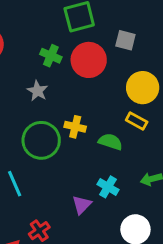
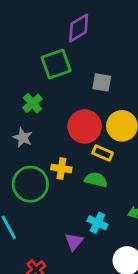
green cross: (51, 56) -> (33, 103), turned 30
red circle: (89, 60) -> (85, 126), moved
yellow rectangle: (137, 121) -> (103, 153), moved

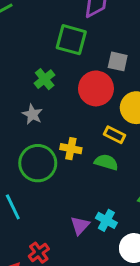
green square: (56, 64) -> (71, 40), turned 32
red circle: (85, 126) -> (96, 88), moved
cyan cross: (97, 223) -> (106, 220), moved

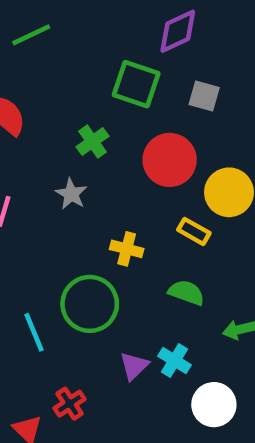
gray square: (118, 61) -> (204, 96), moved
green semicircle: (106, 162) -> (186, 293), moved
green circle: (38, 163) -> (90, 304), moved

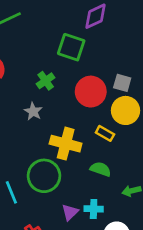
gray square: (204, 96) -> (122, 83), moved
yellow cross: (127, 249) -> (66, 144), size x1.6
cyan cross: (174, 360) -> (94, 209), turned -30

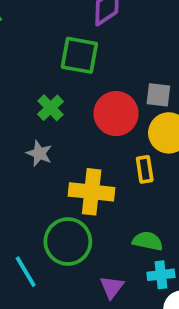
yellow rectangle: (105, 133) -> (145, 169), turned 60
green semicircle: (101, 169) -> (148, 241), moved
cyan cross: (94, 209) -> (161, 275), moved

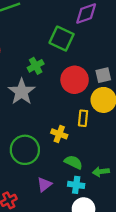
gray square: (158, 95) -> (103, 75), turned -35
gray star: (39, 153) -> (22, 92), size x1.6
yellow cross: (92, 192) -> (59, 134), moved, size x0.6

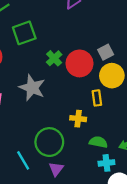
green square: (62, 39) -> (24, 33), moved, turned -30
green cross: (36, 66) -> (54, 58), moved
purple triangle: (44, 185) -> (56, 169), moved

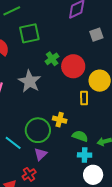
gray square: (106, 52) -> (96, 35), moved
yellow cross: (78, 119) -> (60, 120), moved
cyan line: (23, 160) -> (13, 143), turned -30

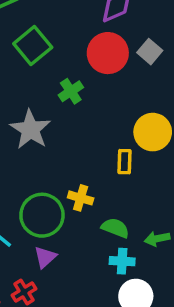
green square: (29, 33) -> (33, 46), turned -30
gray square: (96, 35) -> (150, 52), turned -32
red circle: (73, 66) -> (108, 53), moved

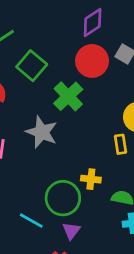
green cross: (71, 91) -> (68, 96), size x1.5

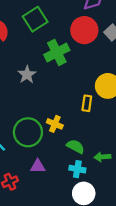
gray star: (42, 132) -> (27, 75), size x0.7
purple triangle: (71, 231) -> (38, 166), moved, turned 35

